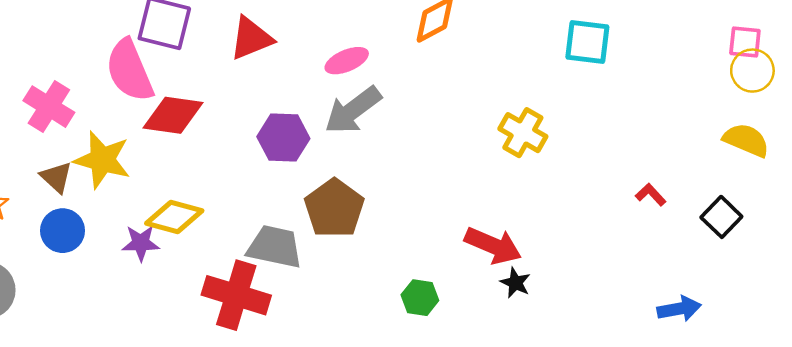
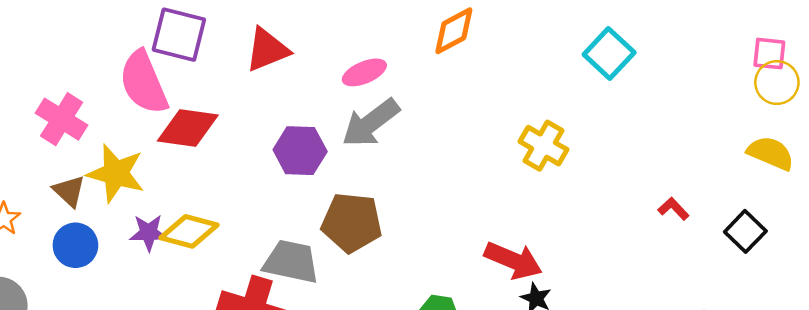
cyan square: (587, 42) -> (609, 54), turned 36
brown pentagon: (334, 208) -> (352, 223), turned -30
purple star: (141, 243) -> (149, 233), moved

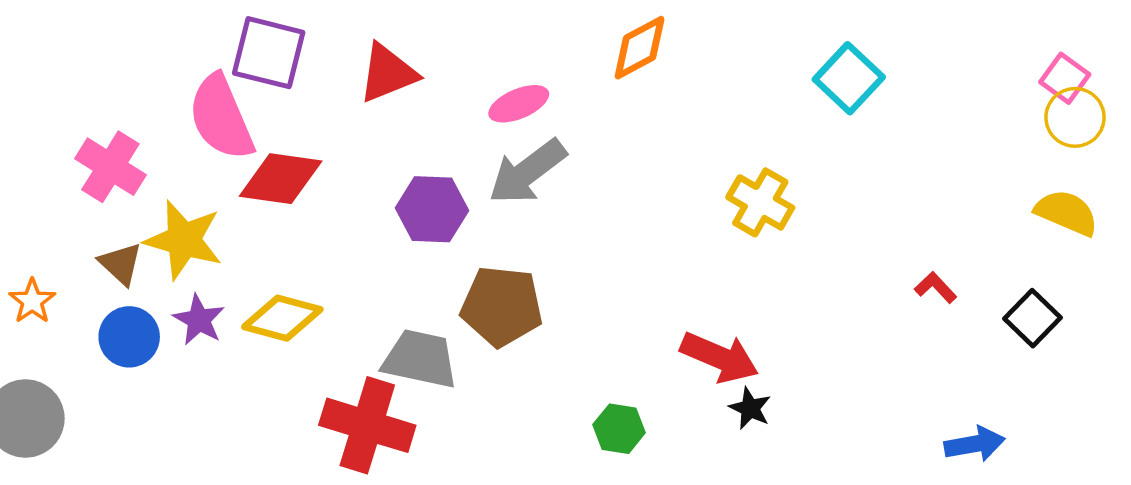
pink square: (769, 54) -> (1065, 78), turned 30
purple star: (149, 233) -> (199, 320), moved, turned 30

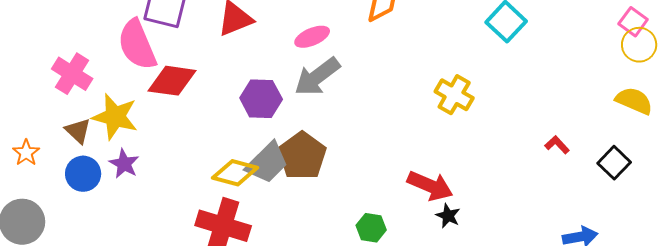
brown pentagon: (502, 306) -> (302, 156), turned 30
yellow diamond: (282, 318) -> (235, 173), moved
gray trapezoid: (420, 359) -> (267, 163), moved, turned 123

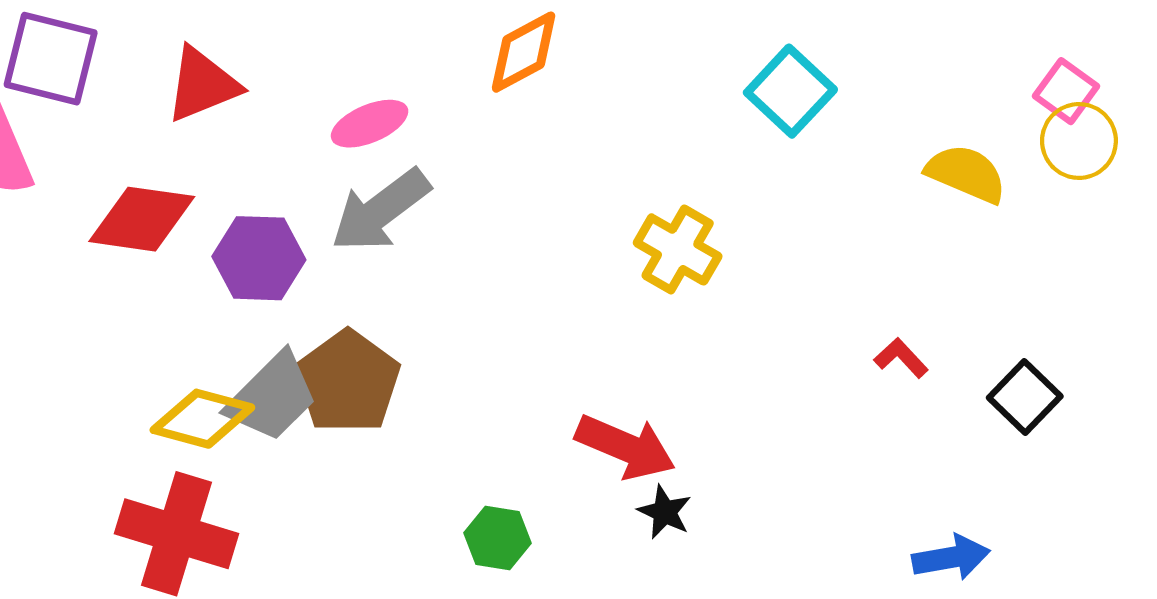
red diamond: (172, 81) -> (142, 219), moved
yellow semicircle: (634, 101) -> (966, 174), moved

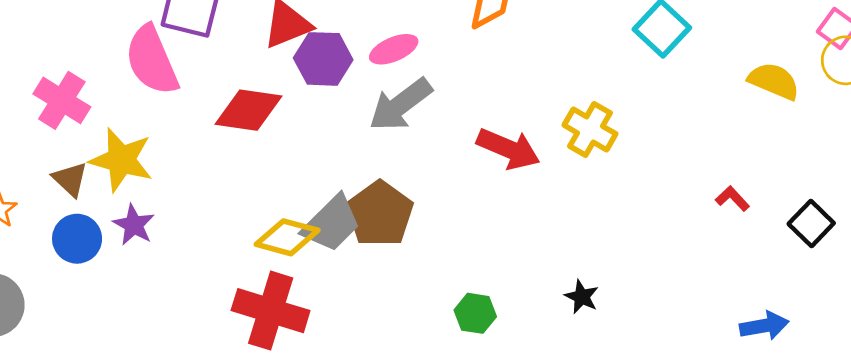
purple hexagon: (259, 258) -> (323, 59), moved
red arrow: (626, 447) -> (508, 149), moved

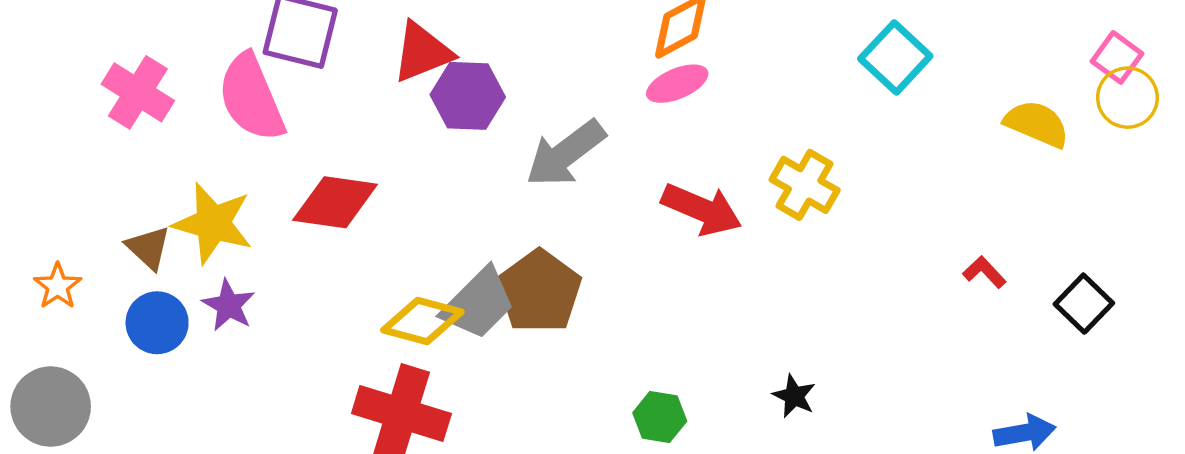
pink ellipse: (394, 49) -> (677, 84), moved
pink cross: (62, 100) -> (138, 92), moved
red diamond: (248, 110) -> (335, 202), moved

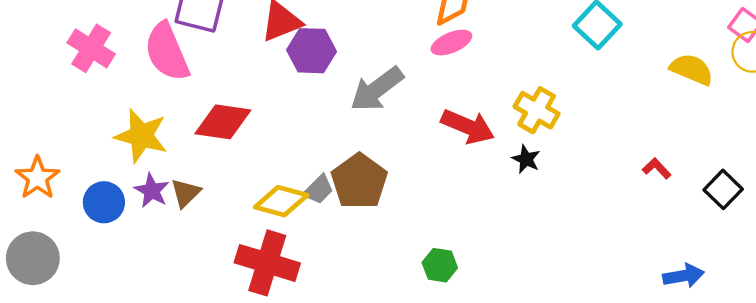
brown triangle: (148, 248) -> (186, 193), moved, turned 32
orange star: (58, 286) -> (37, 178), size x1.4
gray trapezoid: (478, 304) -> (319, 189), size x0.6
black star: (794, 396) -> (526, 159), moved

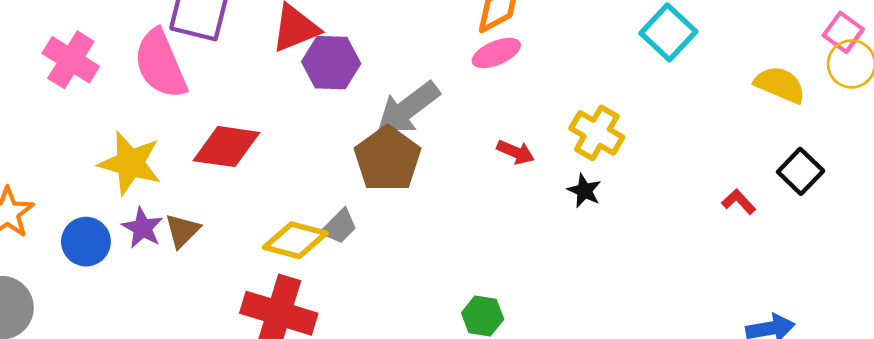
red arrow: (468, 126) -> (516, 152), size x0.6
brown pentagon: (359, 181) -> (388, 159), moved
black square: (723, 189) -> (801, 171), moved

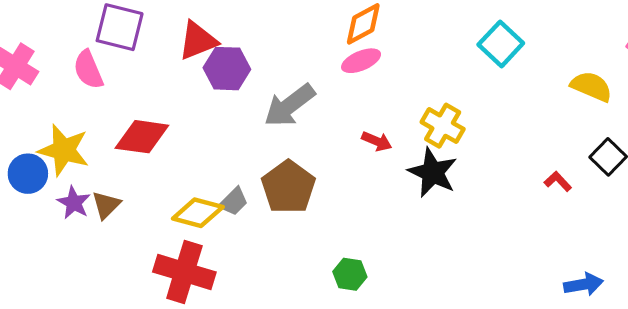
pink semicircle: (160, 64) -> (88, 70), size x0.7
brown pentagon: (388, 159) -> (288, 187), moved
black star: (584, 191) -> (433, 173), size x1.8
blue circle: (86, 242) -> (28, 174), moved

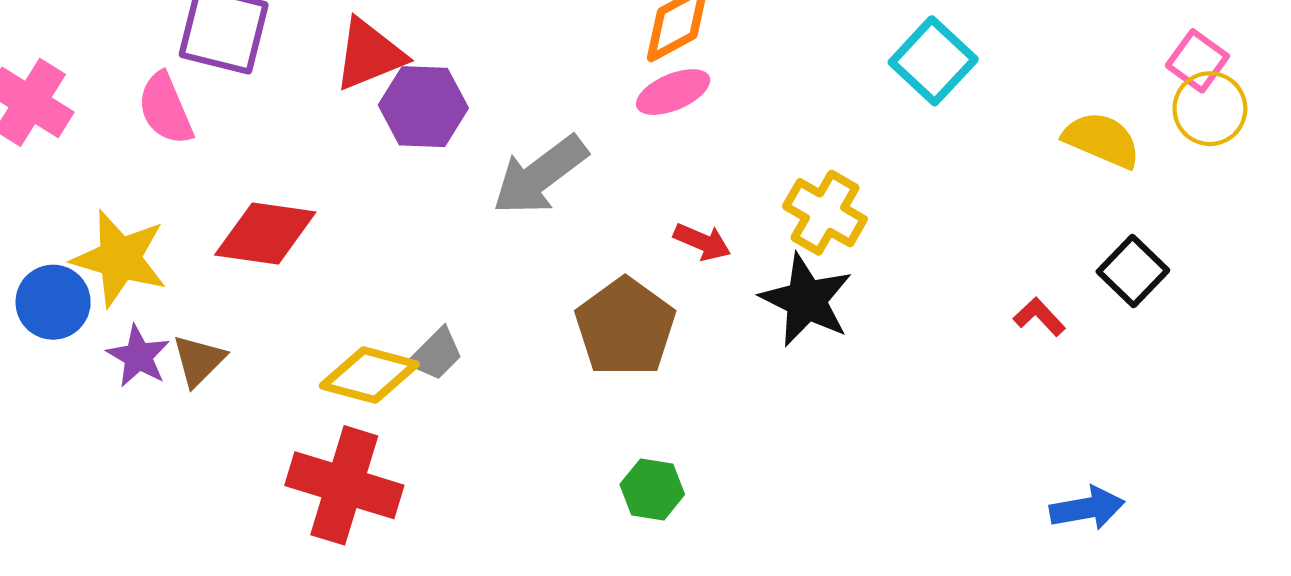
brown pentagon: (288, 187) -> (625, 327), moved

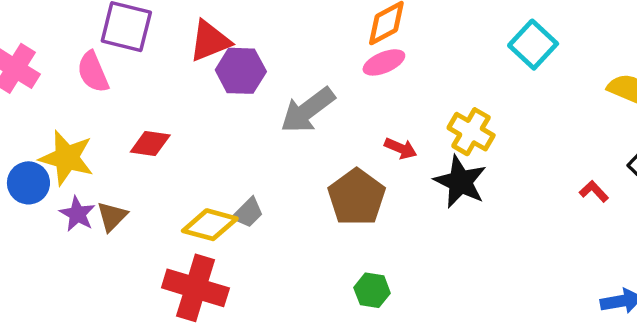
red diamond: (265, 234) -> (150, 144), size x0.7

